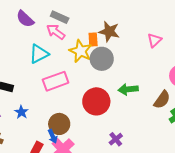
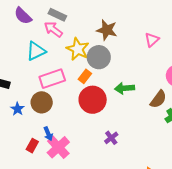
orange rectangle: (93, 40) -> (85, 76), moved, turned 40
brown circle: (59, 124) -> (42, 102), moved

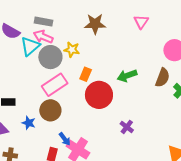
yellow star: (78, 49) -> (72, 50), size x0.7
cyan triangle: (36, 51) -> (30, 46), moved
gray circle: (99, 57) -> (50, 57), moved

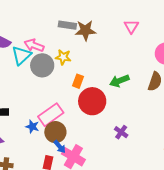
gray rectangle: (43, 22) -> (67, 25), moved
pink rectangle: (55, 85) -> (51, 115), moved
brown circle: (50, 110) -> (55, 132), moved
blue star: (29, 123) -> (32, 127), moved

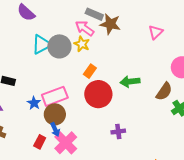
pink arrow: (34, 45) -> (85, 28), moved
cyan triangle: (21, 55) -> (42, 44), moved
purple cross: (121, 132) -> (118, 132), turned 32

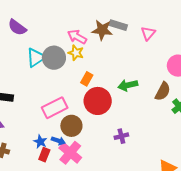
gray rectangle: (94, 14) -> (118, 25), moved
blue star: (34, 103) -> (40, 142), moved
brown circle: (55, 114) -> (71, 126), moved
blue arrow: (55, 130) -> (58, 141), turned -40

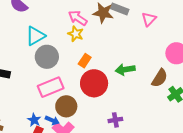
gray circle: (54, 58) -> (47, 57), moved

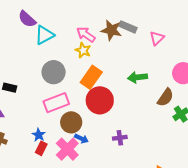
cyan triangle: (35, 36) -> (44, 35), moved
orange rectangle: (85, 61) -> (91, 77), size x1.6
green arrow: (125, 70) -> (137, 77), moved
blue arrow: (52, 120) -> (82, 139), moved

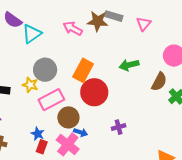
yellow star: (83, 50) -> (30, 85), moved

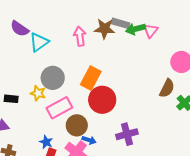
pink arrow: (73, 28) -> (80, 36), turned 54
green arrow: (129, 65) -> (136, 29), moved
purple cross: (119, 127) -> (127, 134), size x1.5

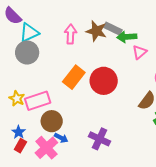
pink triangle: (151, 31) -> (140, 52), moved
gray circle: (53, 78) -> (27, 53), moved
yellow star: (38, 93) -> (17, 98), moved
red circle: (102, 100) -> (104, 81), moved
purple cross: (127, 134) -> (99, 139), turned 30

